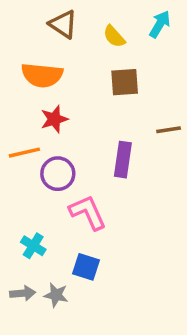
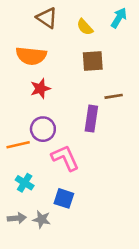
brown line: (169, 130) -> (114, 96), moved
orange line: (24, 153) -> (18, 145), moved

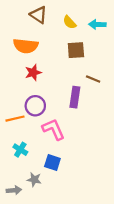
cyan arrow: (119, 18) -> (97, 24), moved, turned -119
brown line: (114, 96) -> (93, 79), turned 32
gray arrow: (17, 218) -> (14, 190), moved

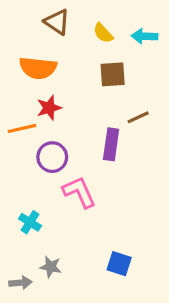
brown line: (93, 79) -> (138, 117), turned -48
orange line: (15, 119) -> (22, 128), moved
blue square: (52, 162) -> (119, 264), moved

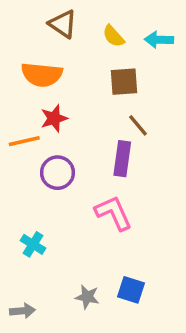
brown line: (138, 117) -> (138, 125), moved, turned 75
pink L-shape: (79, 192) -> (113, 213), moved
gray star: (51, 267) -> (87, 297), moved

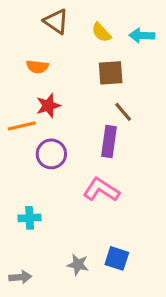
orange semicircle: (42, 75) -> (37, 67), size x0.6
pink L-shape: (113, 213) -> (101, 190), turned -33
cyan cross: (33, 244) -> (30, 218), turned -35

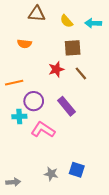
brown triangle: (56, 21) -> (37, 14), turned -30
red star: (48, 106) -> (56, 69), moved
purple rectangle: (109, 141) -> (67, 106), moved, turned -48
pink L-shape: (101, 190) -> (43, 130), moved
cyan cross: (30, 218) -> (19, 116), moved

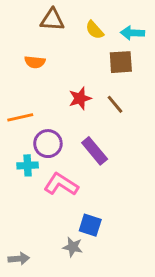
brown square: (73, 48) -> (121, 62), moved
blue square: (77, 170) -> (90, 225), moved

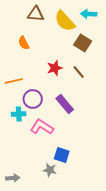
yellow semicircle: (95, 30) -> (65, 21), size x1.6
cyan arrow: (132, 33) -> (89, 14), moved
orange semicircle: (35, 62) -> (24, 43), turned 56
brown square: (121, 62) -> (83, 43), turned 36

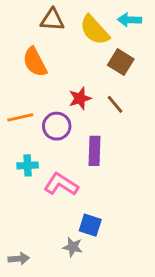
orange semicircle: (24, 43) -> (35, 62), size x1.5
purple circle: (33, 99) -> (57, 126), moved
purple rectangle: (65, 104) -> (95, 151), turned 42

